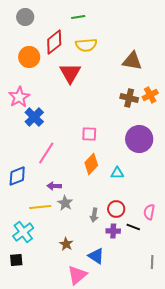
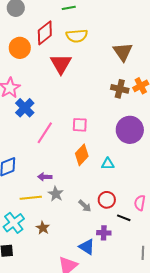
brown triangle: (132, 61) -> (123, 52), turned 45
pink line: (46, 153) -> (45, 133), moved
gray arrow: (94, 215) -> (85, 206), turned -56
purple cross: (113, 231) -> (104, 233), moved
brown star: (66, 244) -> (43, 228), moved

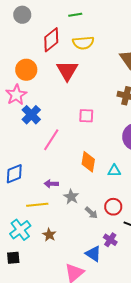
orange circle: (20, 48) -> (26, 70), moved
pink square: (80, 125) -> (86, 116), moved
orange diamond: (82, 155) -> (88, 162), turned -35
gray star: (56, 194) -> (71, 197), moved
purple cross: (104, 233) -> (110, 240), turned 32

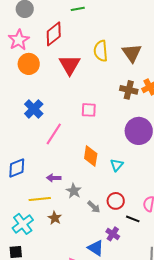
yellow semicircle: (83, 43) -> (101, 51), moved, turned 90
pink star: (16, 95) -> (19, 40), moved
cyan triangle: (114, 171) -> (117, 165), turned -48
brown star: (49, 235) -> (55, 218), moved

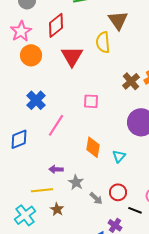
brown triangle: (132, 53) -> (118, 20), moved
brown cross: (129, 90) -> (131, 81), turned 36
blue diamond: (17, 168) -> (19, 139), moved

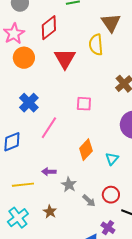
orange diamond: (93, 147) -> (86, 150), turned 35
yellow line: (42, 190) -> (23, 185), moved

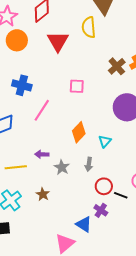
blue cross: (29, 103) -> (22, 85), turned -30
red circle: (111, 195) -> (104, 186), moved
gray arrow: (89, 201) -> (89, 164), moved, turned 56

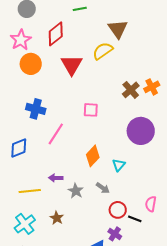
yellow semicircle: (89, 27) -> (103, 51), turned 60
gray arrow: (89, 164) -> (103, 188), turned -64

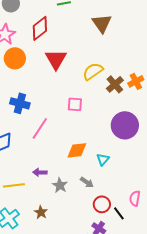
yellow semicircle: (103, 51) -> (93, 71), moved
orange diamond: (93, 156) -> (77, 150), turned 40
black line: (135, 219) -> (119, 213), turned 32

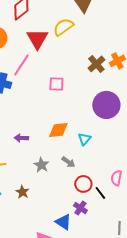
yellow semicircle: (93, 71) -> (63, 27), moved
pink line: (40, 128) -> (21, 65), moved
purple arrow: (40, 172) -> (21, 138), moved

